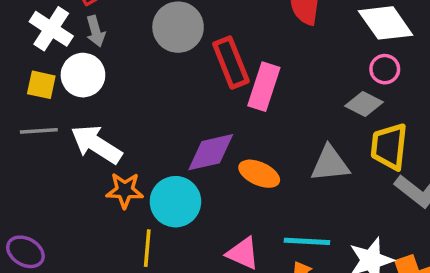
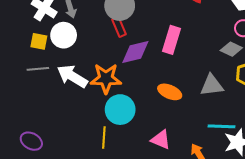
red rectangle: (231, 63) -> (119, 27), moved, size x0.7
purple diamond: (211, 152) -> (135, 52), moved
orange star: (125, 190) -> (106, 78), moved, size x1.4
cyan line: (307, 241) -> (222, 126), moved

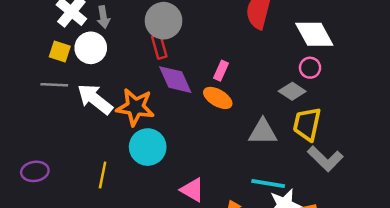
pink rectangle: (171, 40) -> (221, 71), size x0.6
purple diamond: (135, 52) -> (175, 80), turned 72
orange ellipse: (170, 92) -> (218, 98), moved
yellow line: (104, 138) -> (103, 175), moved
purple ellipse: (31, 141) -> (35, 171), turned -45

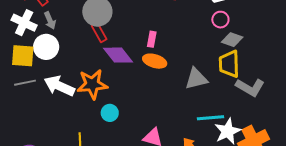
yellow square: (60, 52) -> (23, 56), size x1.4
gray diamond: (292, 91) -> (232, 40), moved
cyan circle: (148, 147) -> (110, 113), size x0.6

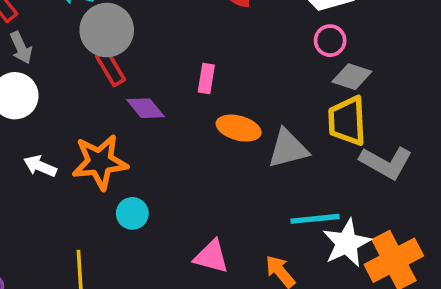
purple diamond: (118, 55) -> (145, 108), size x0.7
orange ellipse: (155, 61) -> (239, 128), moved
white arrow: (59, 86) -> (40, 166), size x0.6

